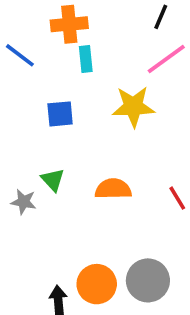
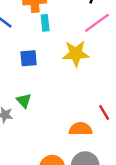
orange semicircle: (113, 189) -> (80, 129), moved

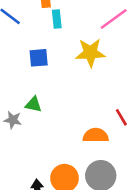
green triangle: (24, 101) -> (33, 104), turned -35

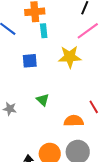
green triangle: (33, 104) -> (43, 100), moved, turned 32

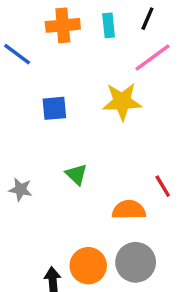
cyan rectangle: (44, 31) -> (109, 25), moved

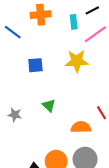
black line: (147, 19) -> (92, 10), turned 40
cyan rectangle: (109, 25) -> (74, 22), moved

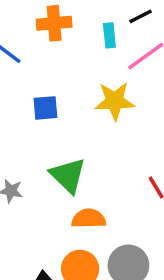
green triangle: (49, 105) -> (68, 175), size x1.6
orange semicircle: (81, 127) -> (89, 219), moved

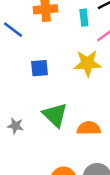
orange semicircle: (89, 219) -> (89, 128), moved

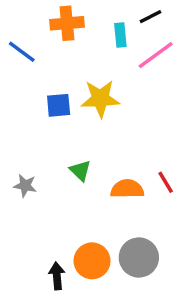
yellow star: (88, 63) -> (100, 99), moved
green triangle: (55, 115) -> (80, 171), size x0.6

